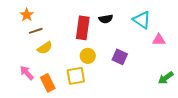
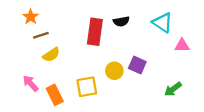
yellow circle: (88, 56) -> (114, 71), moved
green arrow: (166, 78) -> (173, 89), moved

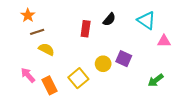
black semicircle: (121, 21) -> (109, 19), turned -40
red rectangle: (95, 32) -> (86, 29), size x0.7
yellow semicircle: (51, 55) -> (46, 49), turned -119
yellow square: (87, 87) -> (78, 78), turned -30

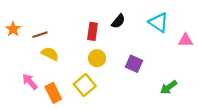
orange star: (28, 15) -> (13, 29), moved
pink triangle: (164, 41) -> (185, 40), moved
yellow circle: (103, 64) -> (97, 58), moved

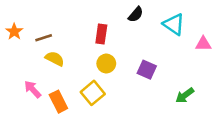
black semicircle: (118, 21) -> (136, 14), moved

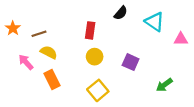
pink arrow: (33, 89) -> (26, 62), moved
yellow square: (93, 93) -> (98, 90), moved
orange rectangle: (58, 102) -> (52, 80), moved

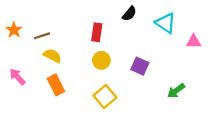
pink arrow: (26, 62) -> (17, 77), moved

